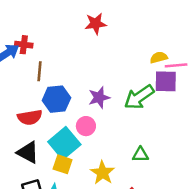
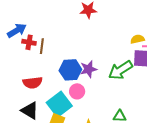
red cross: (24, 45) -> (29, 42), moved
blue hexagon: (56, 99) -> (70, 70), moved

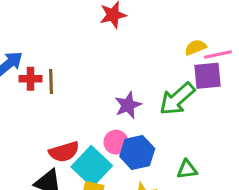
blue hexagon: (70, 70) -> (137, 153), moved
red semicircle: (33, 83) -> (64, 152), moved

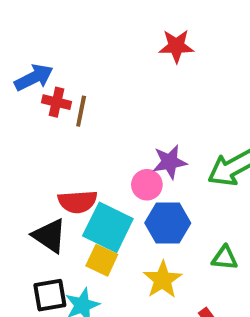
pink circle: (116, 142) -> (147, 185), moved
cyan square: (92, 166) -> (108, 227), turned -30

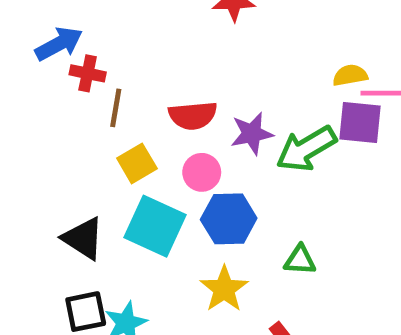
brown line: (81, 111) -> (116, 108), moved
purple star: (170, 162) -> (252, 134), moved
red semicircle: (78, 202) -> (193, 116), moved
yellow square: (102, 260) -> (137, 163), moved, turned 36

